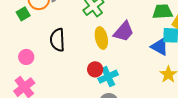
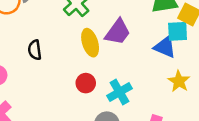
black semicircle: (57, 40) -> (35, 50), size x0.7
cyan cross: (108, 77) -> (119, 92), moved

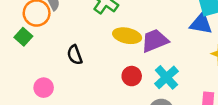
purple trapezoid: (118, 32) -> (155, 41), moved, turned -136
yellow ellipse: (90, 43) -> (127, 36), turned -48

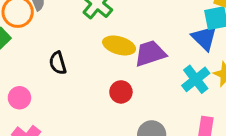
blue triangle: (201, 24) -> (204, 38), turned 30
cyan cross: (166, 77) -> (196, 79), moved

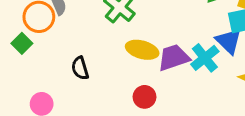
cyan cross: (196, 79) -> (205, 58), moved

